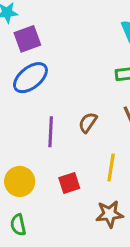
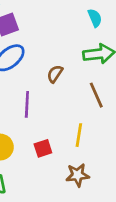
brown semicircle: (88, 123) -> (55, 74), moved

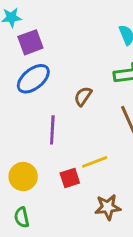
yellow line: (79, 135) -> (95, 162), moved, turned 60

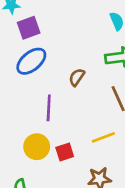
yellow line: (95, 162) -> (103, 137), moved
yellow circle: (23, 177) -> (37, 147), moved

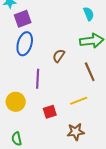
blue ellipse: (31, 61) -> (25, 44), turned -35
yellow circle: (37, 147) -> (16, 102), moved

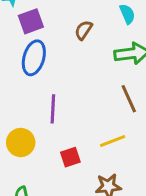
brown semicircle: (59, 56) -> (83, 30), moved

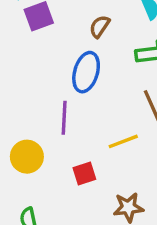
blue ellipse: (34, 58) -> (86, 72), moved
yellow line: (113, 141) -> (123, 141), moved

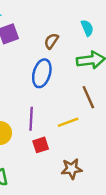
purple line: (64, 118) -> (31, 119), moved

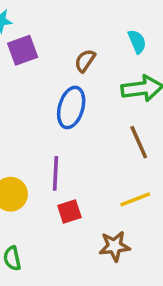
yellow line: (68, 122) -> (135, 199), moved

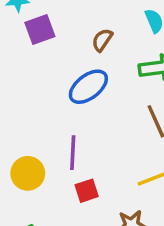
blue ellipse: (71, 107) -> (88, 87), turned 36

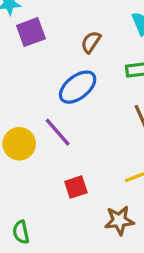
purple line: (73, 153) -> (58, 132), moved, turned -44
yellow circle: (28, 173) -> (19, 144), moved

